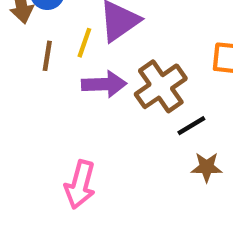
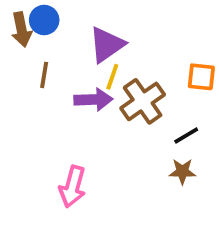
yellow line: (84, 43) -> (112, 77), moved
black line: (191, 126) -> (186, 135), moved

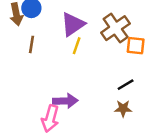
purple arrow: (93, 100) -> (65, 101), moved
brown cross: (143, 101) -> (116, 28), moved

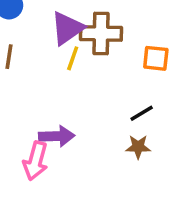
brown cross: (116, 28) -> (101, 34), moved, turned 36

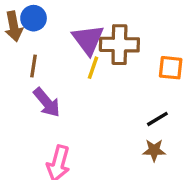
purple triangle: (67, 28) -> (88, 40), turned -32
purple arrow: (57, 136) -> (47, 102), moved, turned 52

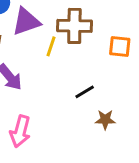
purple triangle: (88, 40) -> (26, 22), moved, turned 48
black line: (157, 119) -> (85, 92), moved

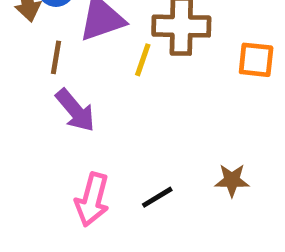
black line: (85, 92) -> (157, 197), moved

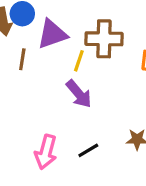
purple arrow: (75, 110) -> (79, 94), moved

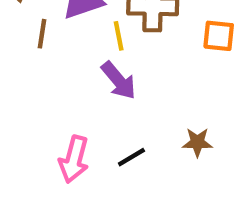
yellow line: (79, 61) -> (119, 36), turned -30

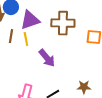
yellow line: (119, 36) -> (26, 39), moved

